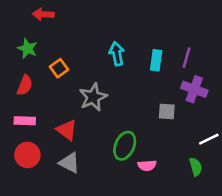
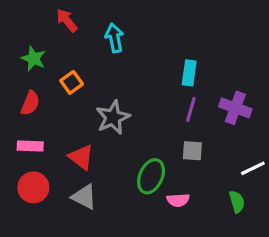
red arrow: (43, 14) -> (67, 20), moved, turned 48
cyan arrow: (117, 54) -> (114, 38), moved
purple line: (186, 58) -> (191, 109), moved
gray square: (167, 112) -> (192, 151), moved

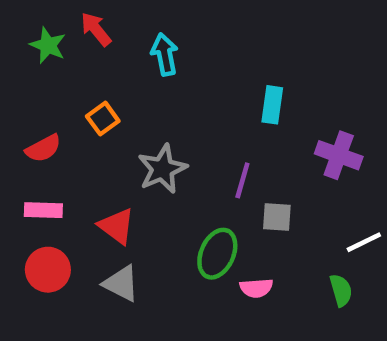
green star: (33, 59) -> (48, 45), moved
red semicircle: (30, 103) -> (43, 148), turned 40
purple line: (191, 109) -> (242, 180), moved

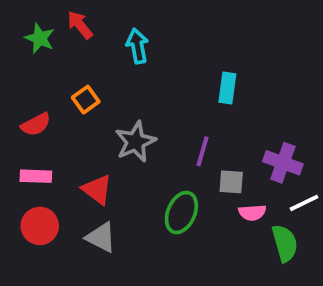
purple cross: (339, 155) -> (283, 163), moved
pink semicircle: (256, 288) -> (252, 213), moved
green semicircle: (341, 290) -> (285, 243), size x1.4

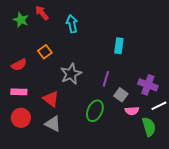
gray square: (231, 182) -> (121, 95), turned 32

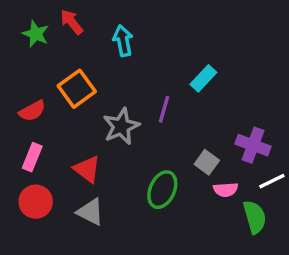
cyan rectangle: (119, 46) -> (203, 78), turned 35
orange square: (45, 52) -> (77, 89), size x1.5
purple line: (106, 79) -> (164, 109), moved
pink rectangle: (19, 92) -> (32, 157), turned -70

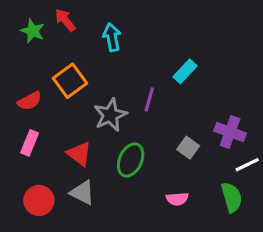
green ellipse: (162, 190) -> (131, 160), moved
pink semicircle: (226, 190) -> (177, 199), moved
red circle: (36, 202) -> (39, 200), moved

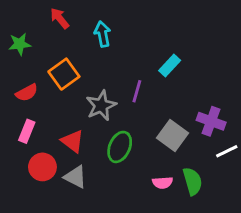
green star: (33, 31) -> (20, 44), moved, turned -30
gray square: (188, 148) -> (173, 136), size x1.5
green semicircle: (232, 197) -> (193, 181), moved
red circle: (39, 200) -> (42, 167), moved

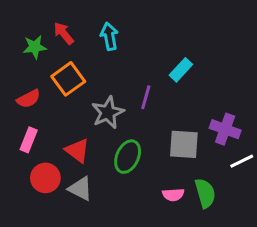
red arrow: (60, 18) -> (64, 33), moved
green star: (20, 44) -> (35, 47), moved
gray square: (173, 136) -> (184, 144), turned -32

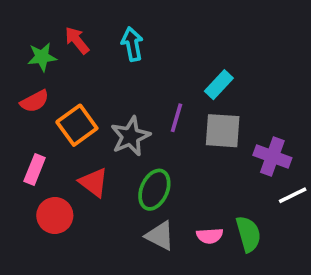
orange square: (68, 79) -> (77, 125), moved
red semicircle: (29, 99) -> (35, 101), moved
gray square: (184, 144) -> (223, 131), moved
gray triangle: (80, 189) -> (160, 236), moved

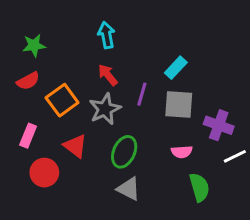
red arrow: (77, 40) -> (108, 75), moved
pink semicircle: (210, 236) -> (182, 152), moved

